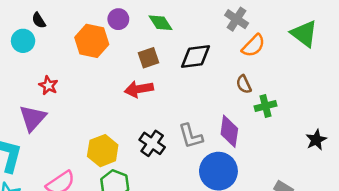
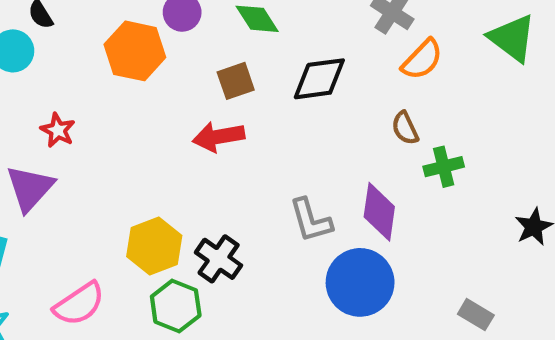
black cross: (152, 143) -> (219, 259), moved

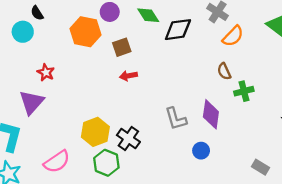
black diamond: (319, 79) -> (178, 30), moved
brown square: (236, 81) -> (122, 47), moved
red arrow: (219, 137) -> (128, 76), size x0.7
blue circle: (360, 282) -> (201, 151), size x0.5

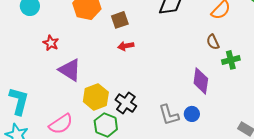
purple triangle: (32, 102) -> (70, 70), moved, turned -40
gray L-shape: (176, 119) -> (169, 115), moved

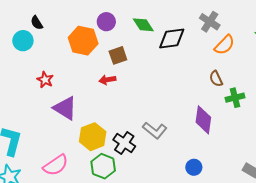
red arrow: (126, 46) -> (107, 80), moved
blue circle: (192, 114) -> (194, 167), moved
gray L-shape: (169, 115) -> (155, 130), moved, turned -35

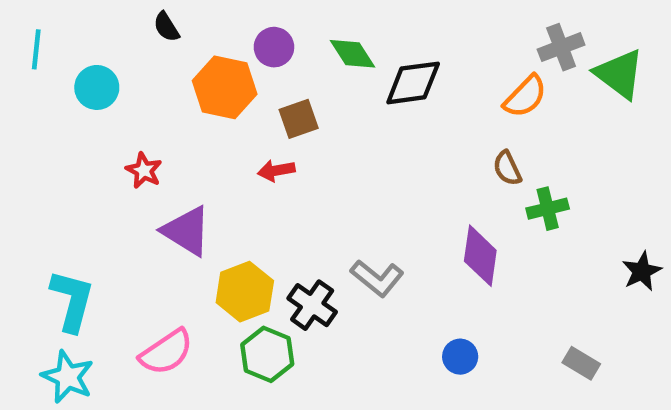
gray cross: (210, 22) -> (561, 47), moved, turned 36
black semicircle: (37, 23) -> (166, 27), moved

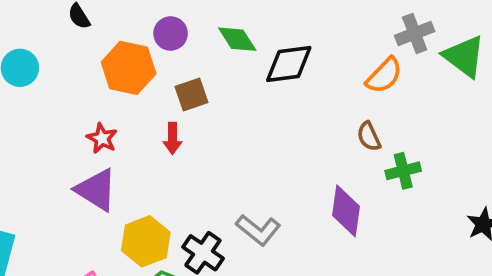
red star: (144, 170) -> (102, 138), moved
red arrow: (276, 170) -> (172, 138), turned -80

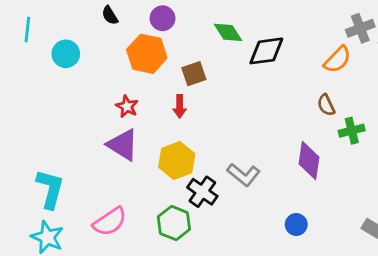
purple circle: (171, 33) -> (163, 18), moved
yellow hexagon: (146, 241) -> (177, 160), moved

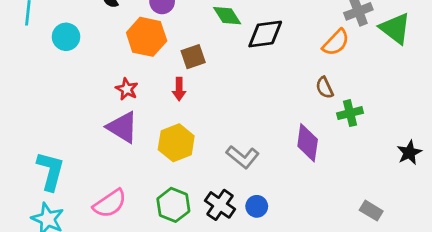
black cross: (202, 192) -> (220, 205), moved
blue circle: (296, 224) -> (257, 206), moved

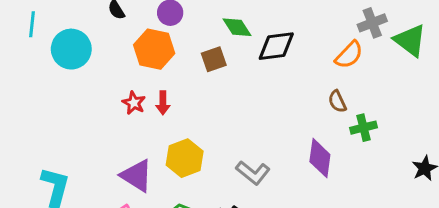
cyan circle: (66, 37) -> (71, 49), size x1.4
brown square: (193, 57) -> (214, 59), moved
red arrow: (179, 89) -> (163, 103), moved
purple triangle: (123, 127) -> (137, 176), moved

